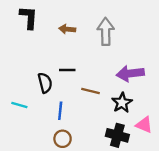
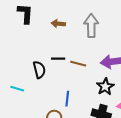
brown line: (91, 91) -> (78, 64), moved
blue line: (60, 111) -> (67, 99), moved

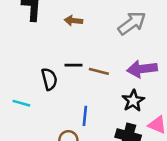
gray arrow: (91, 26) -> (132, 23), moved, turned 55

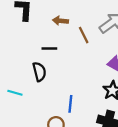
black line: (73, 65) -> (49, 48), moved
brown line: (99, 71) -> (84, 35), moved, turned 49

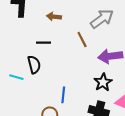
brown line: (84, 35) -> (82, 40), moved
cyan line: (15, 93) -> (16, 77), moved

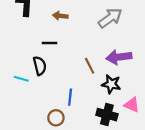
brown line: (82, 40) -> (90, 66), moved
black star: (103, 82) -> (111, 84), turned -30

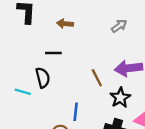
gray arrow: (110, 18) -> (119, 26), size x0.6
black star: (111, 84) -> (120, 98), turned 30

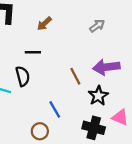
brown arrow: (65, 24) -> (44, 24), turned -49
blue line: (76, 112) -> (55, 109), turned -36

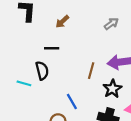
brown line: (75, 76) -> (91, 71), turned 42

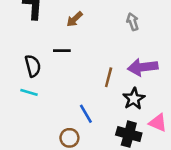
gray arrow: (111, 24) -> (133, 22), turned -72
black semicircle: (42, 71) -> (33, 66), moved

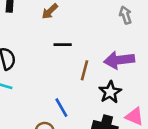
gray arrow: (133, 22) -> (125, 15), moved
black line: (62, 51) -> (63, 45), moved

